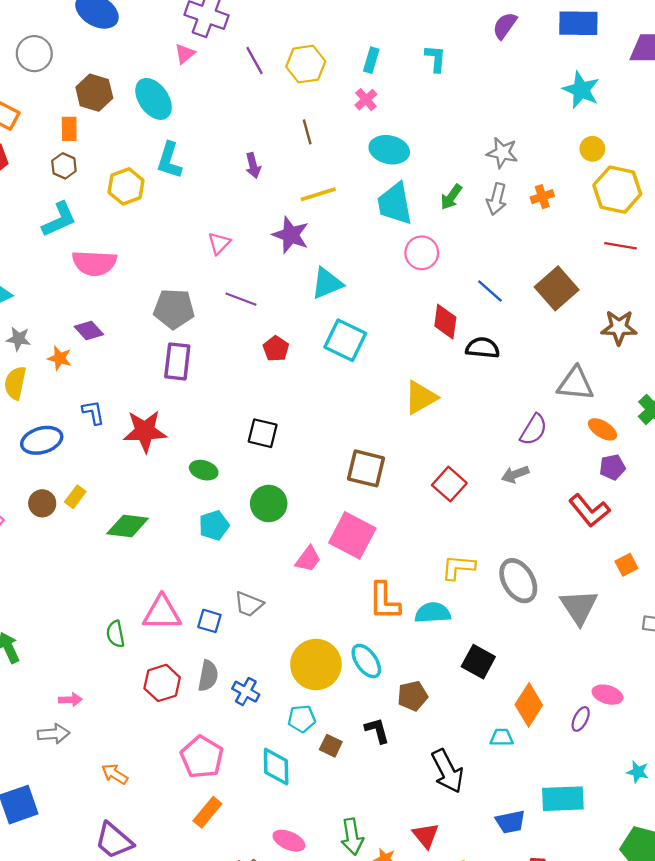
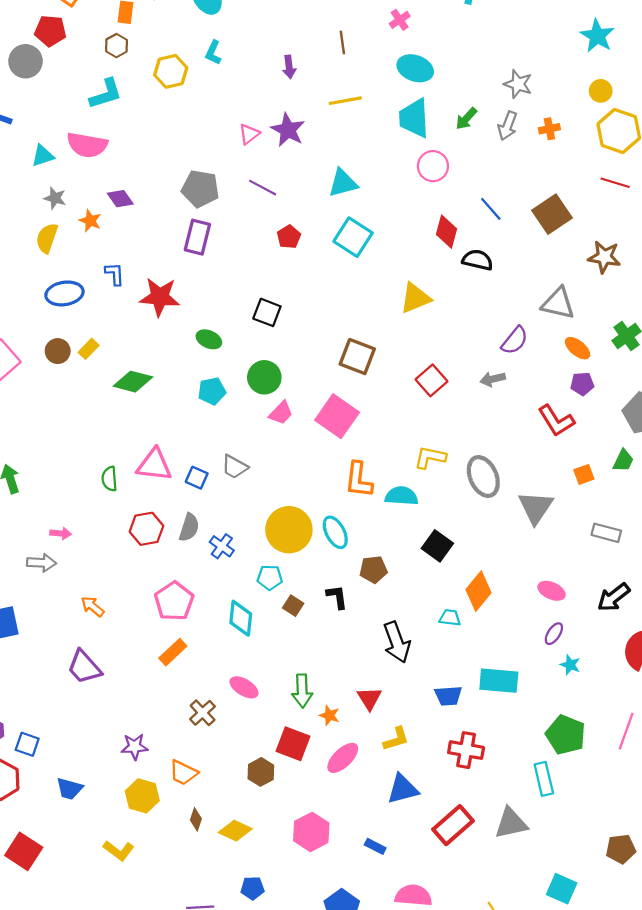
cyan L-shape: (169, 160) -> (213, 53), size x0.7
purple star: (291, 235) -> (288, 130), moved
pink semicircle: (94, 263) -> (87, 145), moved
pink trapezoid: (308, 559) -> (281, 413), moved
purple ellipse: (581, 719) -> (554, 634), moved

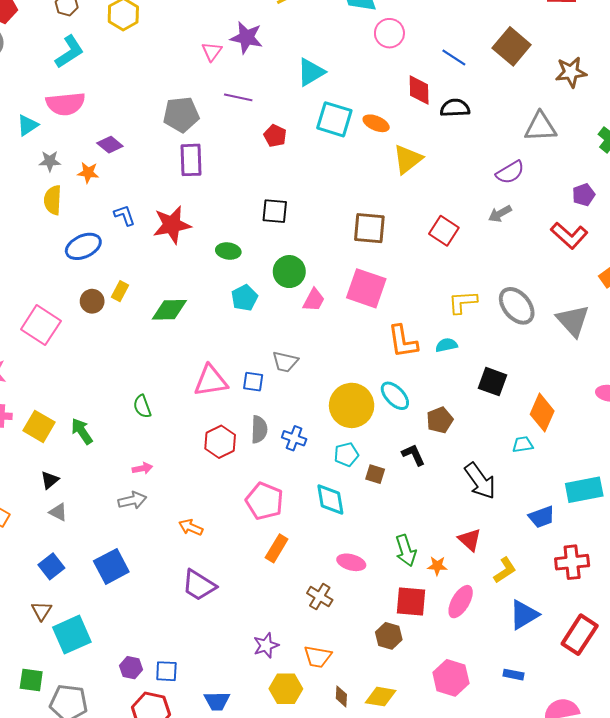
purple semicircle: (515, 340) -> (510, 172), turned 36
orange ellipse: (578, 348) -> (376, 123), moved
green semicircle: (109, 479) -> (142, 406), moved
cyan semicircle: (401, 496) -> (446, 345), size x0.7

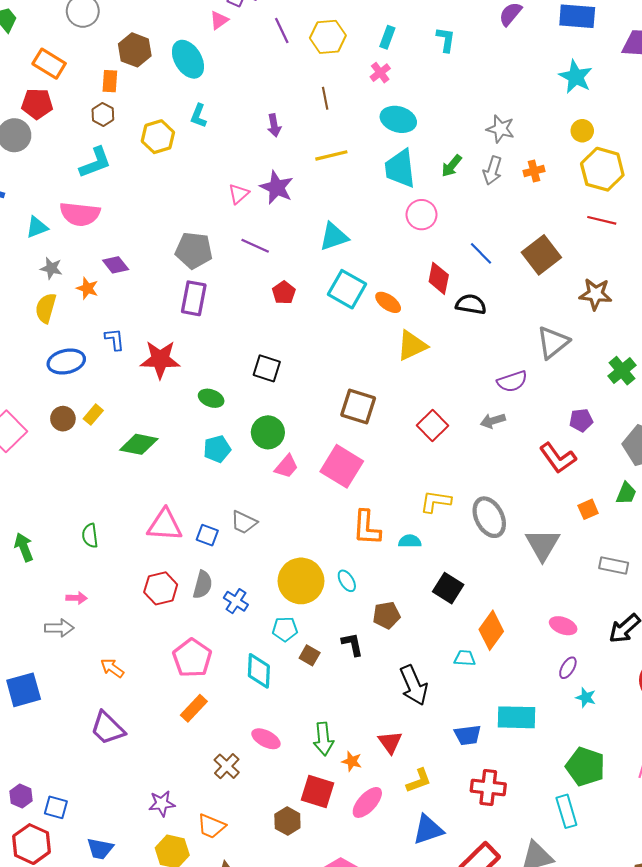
gray triangle: (540, 127) -> (553, 342), turned -48
cyan ellipse: (395, 396) -> (347, 581), size x0.7

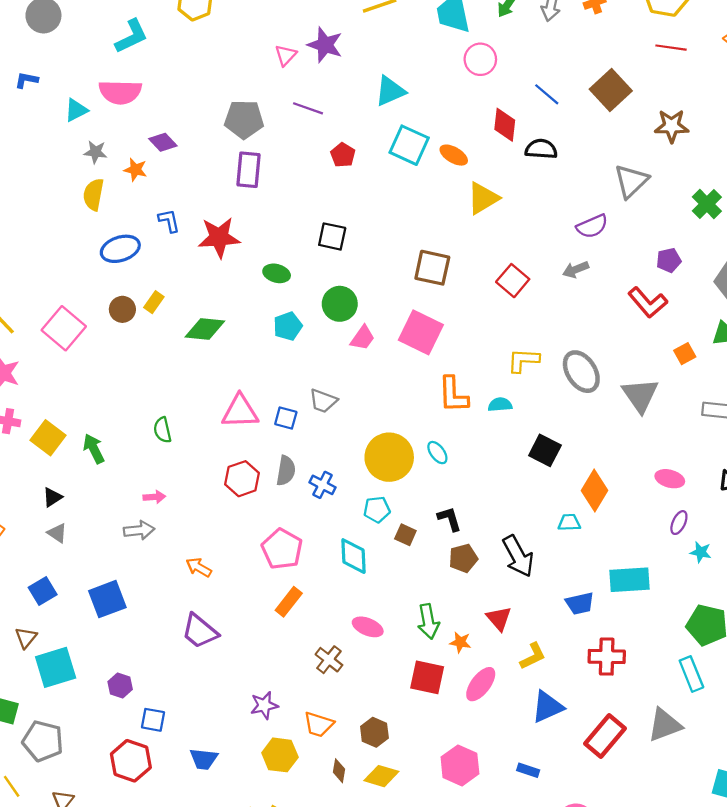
brown pentagon: (387, 615) -> (463, 558), moved
purple hexagon: (21, 796) -> (120, 686), moved
brown hexagon: (287, 821) -> (374, 732), moved

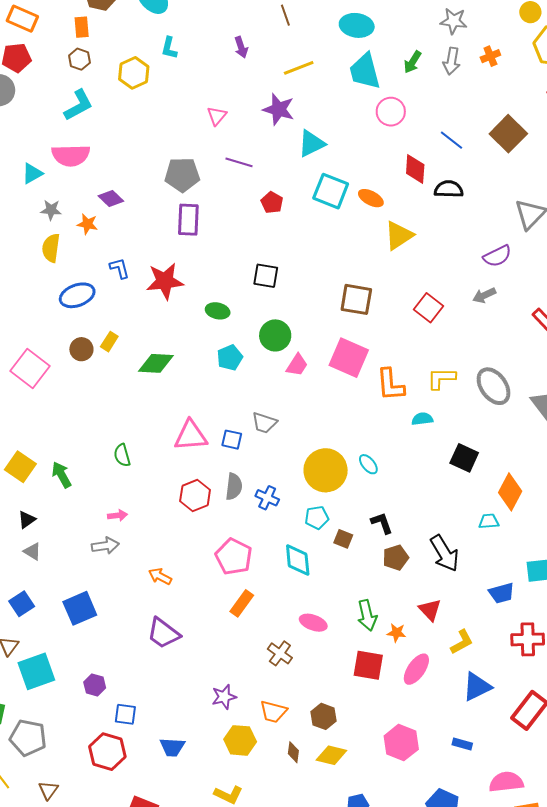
purple star: (325, 45) -> (279, 109), moved
orange L-shape: (453, 395) -> (390, 385), moved

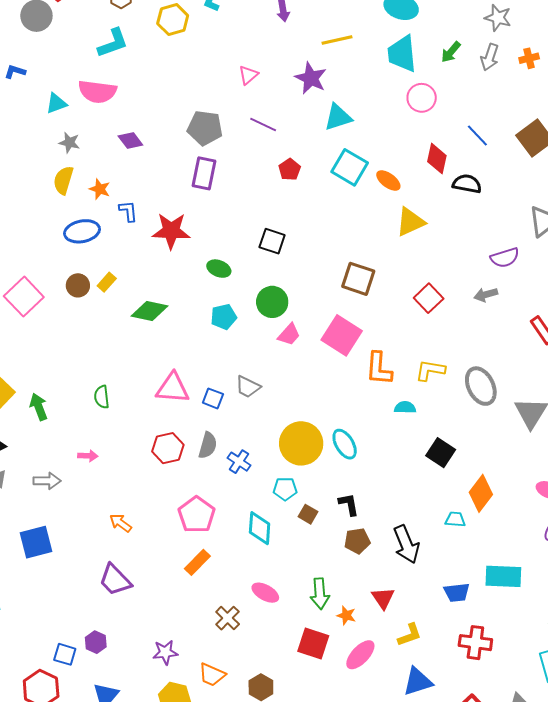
orange star: (87, 224) -> (100, 189), moved
cyan ellipse: (368, 464) -> (345, 444), size x1.4
gray arrow: (105, 546) -> (47, 481), moved
purple hexagon: (95, 685) -> (96, 642), moved

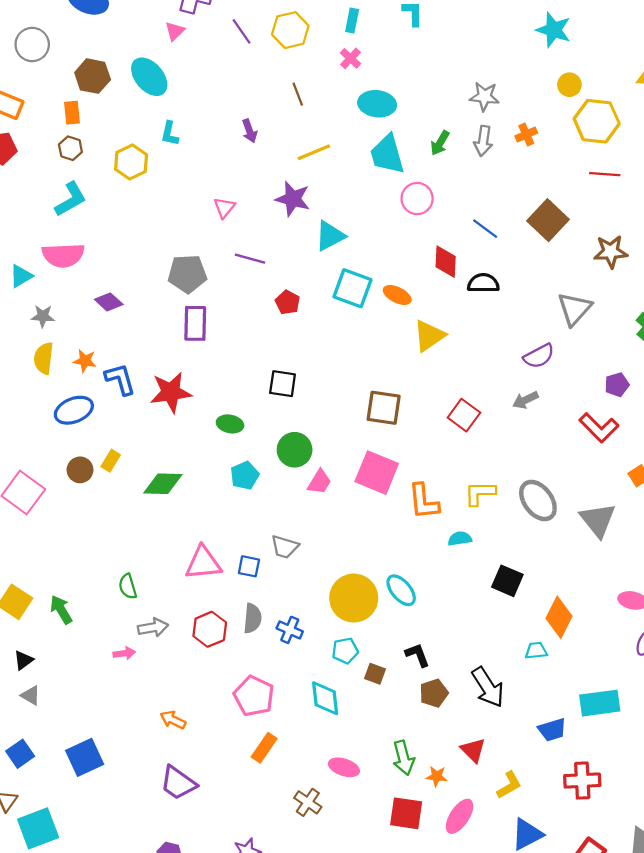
blue L-shape: (128, 211) -> (120, 379), size x1.4
gray arrow: (47, 481) -> (153, 627), moved

